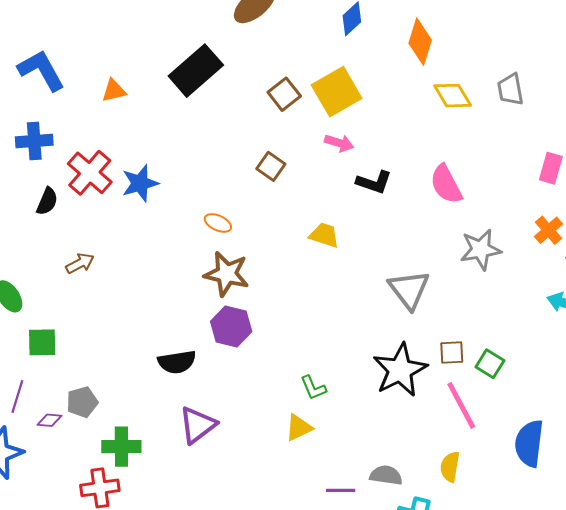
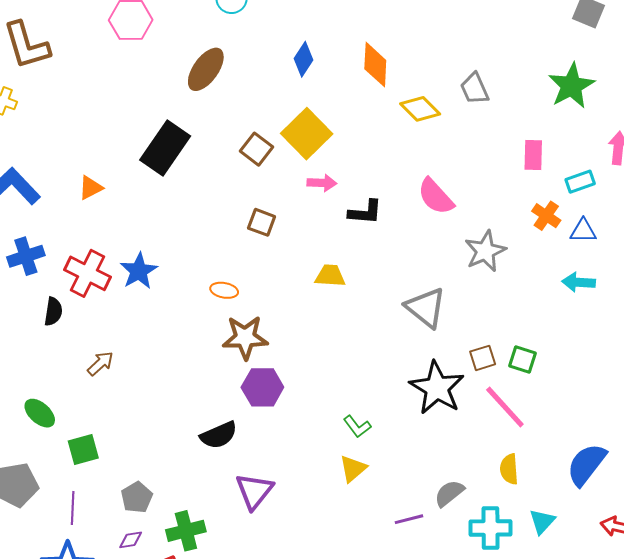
purple diamond: (49, 420) -> (131, 540), moved
blue semicircle: (529, 443) -> (586, 464), moved, turned 45
gray semicircle: (386, 475) -> (449, 493), turned -32

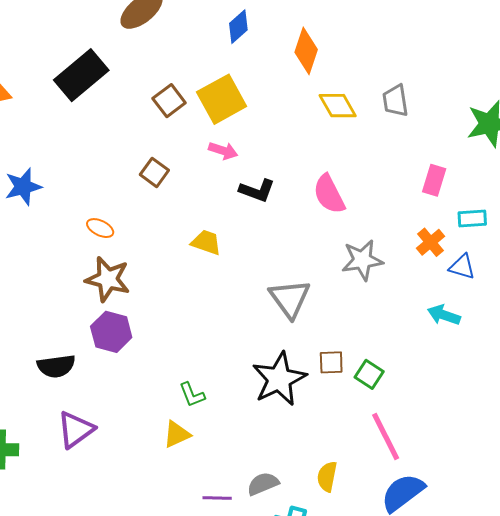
pink line: (505, 407) -> (386, 437), moved

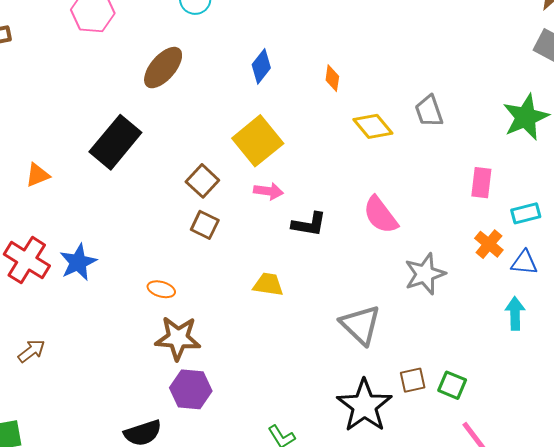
orange diamond: (306, 51) -> (332, 78), size x0.6
brown square: (169, 101) -> (202, 181), moved
cyan arrow: (444, 315) -> (515, 313), turned 80

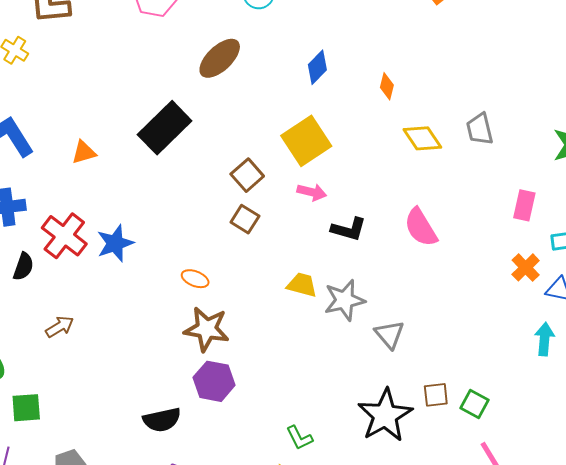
gray star: (425, 274) -> (345, 300), moved
gray triangle: (360, 325) -> (390, 334), size x0.7

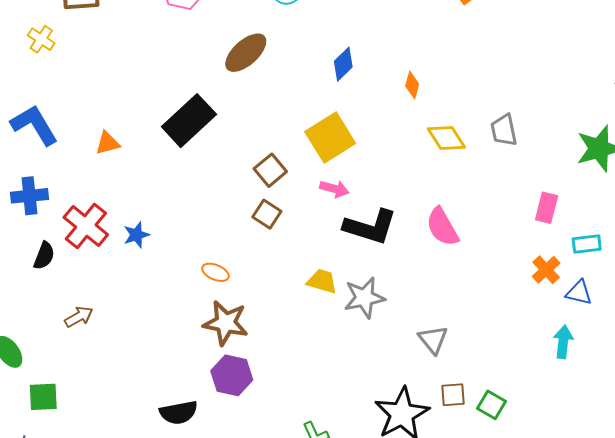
black L-shape: (349, 229) -> (370, 227), size x1.5
blue star: (115, 243) -> (136, 235), size x0.7
gray triangle: (390, 334) -> (433, 340), moved

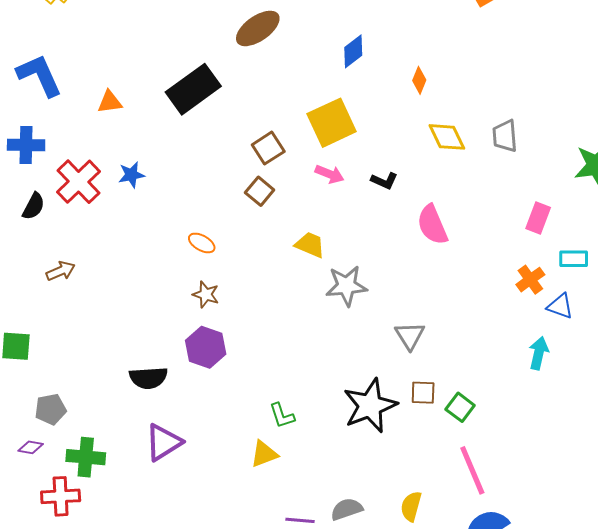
black L-shape: (370, 227) -> (384, 181), moved, size x0.5
blue star: (136, 235) -> (131, 175), moved
yellow trapezoid: (322, 281) -> (310, 245), moved
brown star: (226, 323) -> (206, 294), size x0.6

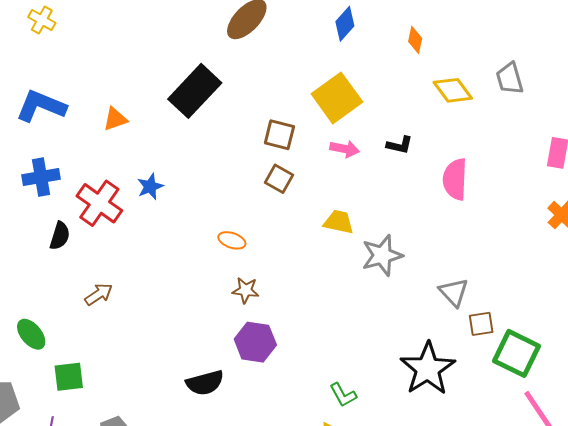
blue L-shape: (39, 75) -> (41, 106), turned -33
brown square: (268, 148) -> (279, 135), turned -32
pink semicircle: (432, 225) -> (455, 179), turned 36
brown square: (423, 393) -> (481, 324), moved
green square: (460, 407) -> (517, 353), size x1.6

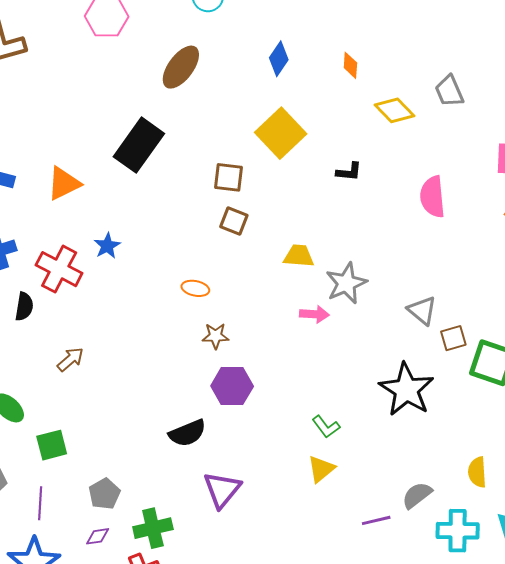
orange triangle: (115, 119) -> (64, 183), size x1.4
pink arrow: (345, 149) -> (314, 314), moved
pink semicircle: (455, 179) -> (433, 197), moved

